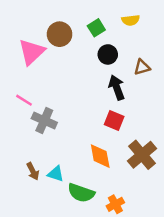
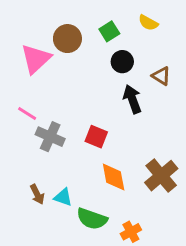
yellow semicircle: (131, 20) -> (148, 23), turned 36
brown triangle: (142, 67) -> (161, 76), turned 48
red square: (114, 120) -> (96, 137), moved

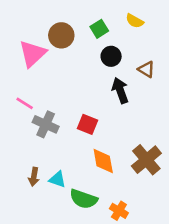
brown arrow: (37, 194) -> (34, 177), turned 36
orange cross: (131, 232) -> (119, 211), turned -30

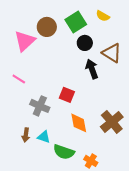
green square: (99, 29) -> (76, 22), size x1.5
brown triangle: (146, 69) -> (112, 53), size x1.5
gray cross: (46, 124) -> (40, 106), moved

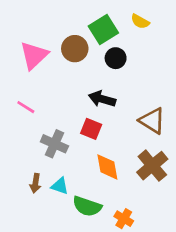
brown circle: (47, 27) -> (75, 49), moved
brown triangle: (112, 53) -> (152, 121), moved
black arrow: (92, 69) -> (102, 99), moved, turned -54

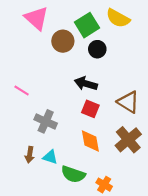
yellow semicircle: (140, 21) -> (118, 18), size x1.5
pink triangle: (34, 55) -> (36, 18), moved, turned -35
red square: (91, 129) -> (90, 109), moved

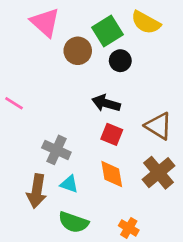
pink line: (22, 90) -> (14, 103), moved
brown arrow: (30, 155) -> (37, 191), size x1.6
cyan triangle: (50, 157) -> (69, 184), moved
green semicircle: (73, 174) -> (73, 222), moved

